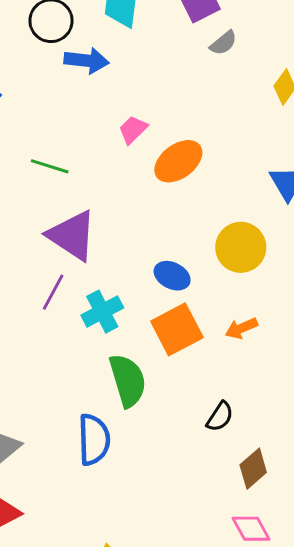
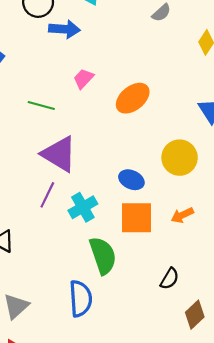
pink trapezoid: (133, 130) -> (84, 79), moved
orange square: (177, 329) -> (136, 218), turned 30

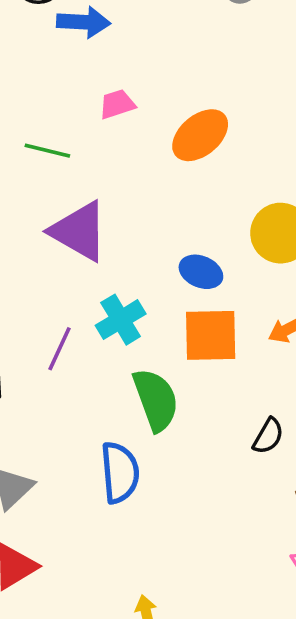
pink trapezoid: (84, 79) -> (117, 104), turned 30
purple line: (47, 195) -> (59, 349), moved

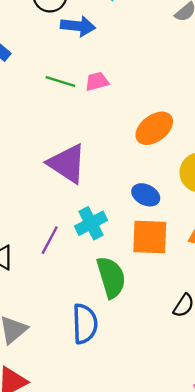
orange ellipse: (200, 135) -> (154, 128), moved
green line: (47, 151) -> (60, 81), moved

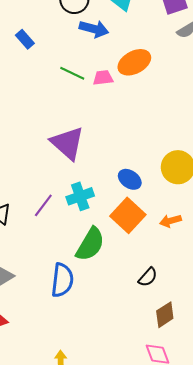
orange ellipse: (154, 128) -> (134, 62), moved
orange square: (150, 237) -> (128, 215), turned 32
green semicircle: (111, 277) -> (90, 244), turned 39

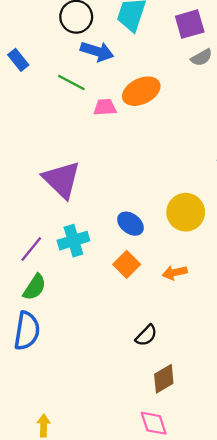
green line: (72, 73) -> (71, 82), moved
orange square: (128, 215) -> (127, 264), size x0.7
green semicircle: (90, 244) -> (35, 287), moved, size x0.7
blue semicircle: (62, 280) -> (27, 331), moved

